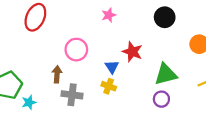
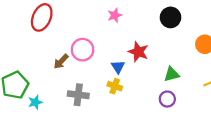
brown arrow: (57, 74) -> (61, 61), moved, turned -140
green triangle: (166, 74) -> (172, 74), size x0.7

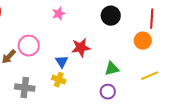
red star: (138, 52) -> (81, 48), turned -30

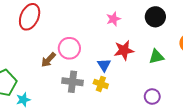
pink star: (59, 14) -> (113, 19), moved
green triangle: (112, 69) -> (156, 57), moved
gray cross: (25, 88) -> (73, 82), moved

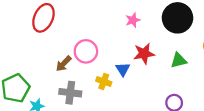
black circle: (155, 17) -> (177, 18), size x1.4
gray cross: (73, 82) -> (70, 93), moved
yellow cross: (101, 84) -> (104, 82), moved

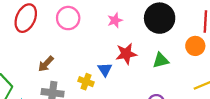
pink circle: (86, 51) -> (68, 18), moved

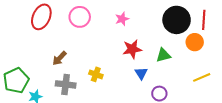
black circle: (160, 18) -> (177, 20), moved
blue triangle: (105, 69) -> (141, 73), moved

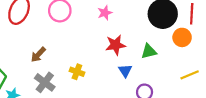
gray cross: (66, 84) -> (45, 82), turned 30

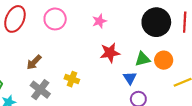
orange circle: (182, 37) -> (164, 60), moved
blue triangle: (125, 71) -> (130, 78), moved

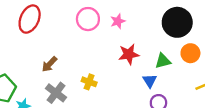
pink circle: (55, 19) -> (88, 19), moved
orange circle: (164, 60) -> (190, 53), moved

